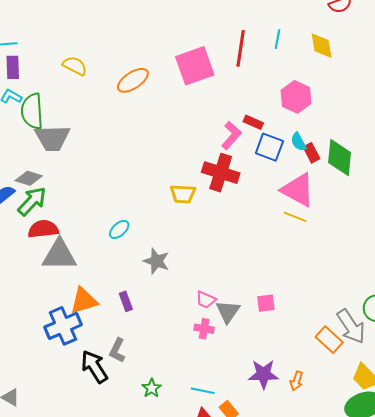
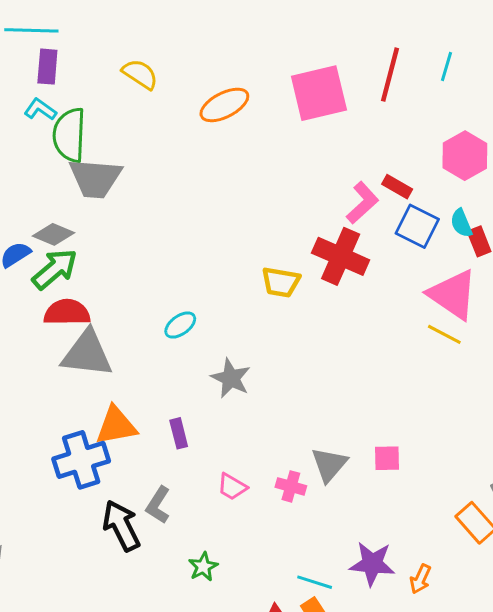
pink trapezoid: (206, 300) -> (232, 487), moved
cyan line: (203, 391) -> (315, 582), moved

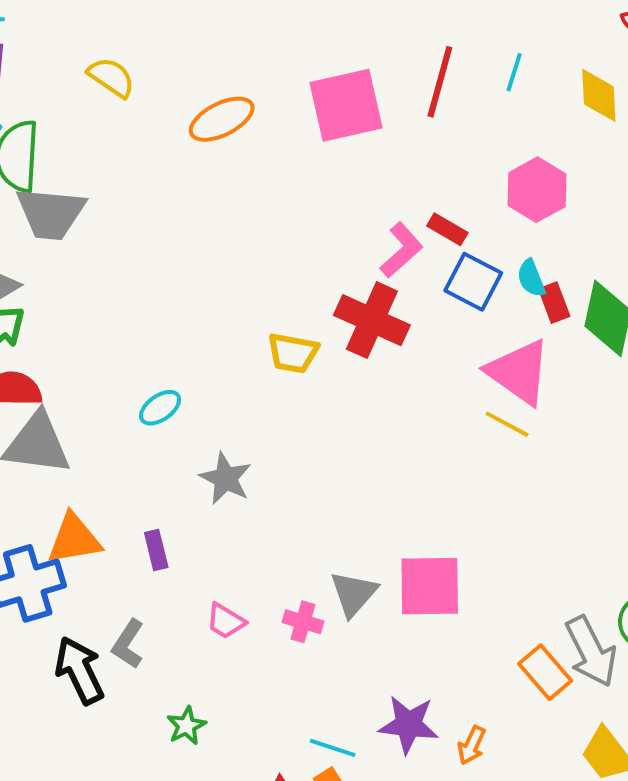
pink square: (387, 458) -> (430, 586), size x1.8

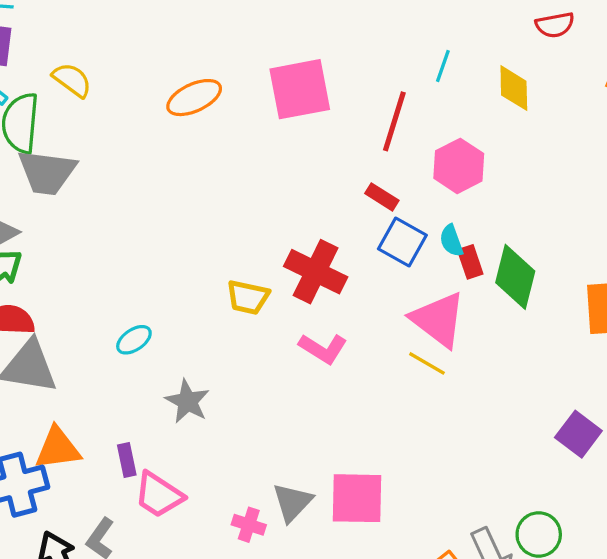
yellow semicircle: (111, 77) -> (72, 80), moved
red line: (440, 82) -> (394, 121), moved
pink L-shape: (401, 250) -> (323, 348), moved, turned 72
pink trapezoid: (226, 621) -> (159, 495), moved, size x1.5

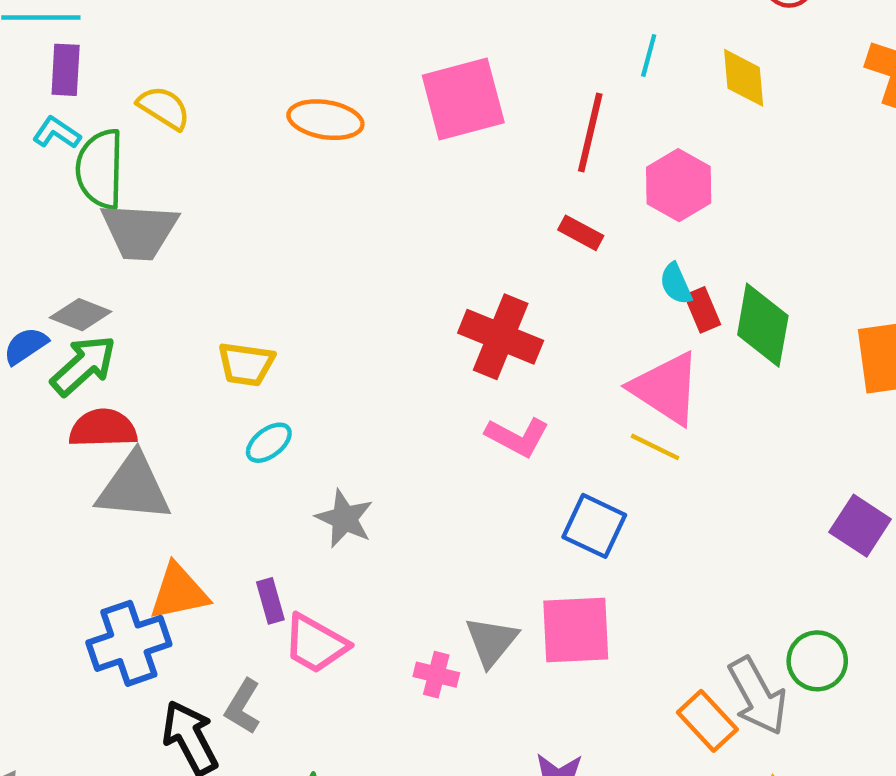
orange ellipse: (194, 98) -> (325, 120), turned 38
blue square: (402, 242) -> (594, 526), moved
yellow trapezoid: (248, 297) -> (246, 364), moved

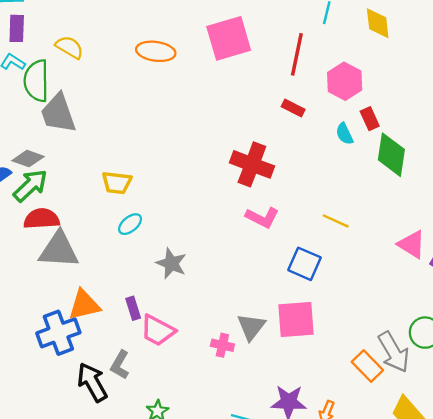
gray trapezoid: (139, 231) -> (58, 113), turned 69
red rectangle: (702, 310) -> (370, 119), moved
pink triangle: (666, 388) -> (412, 244), moved, size x0.7

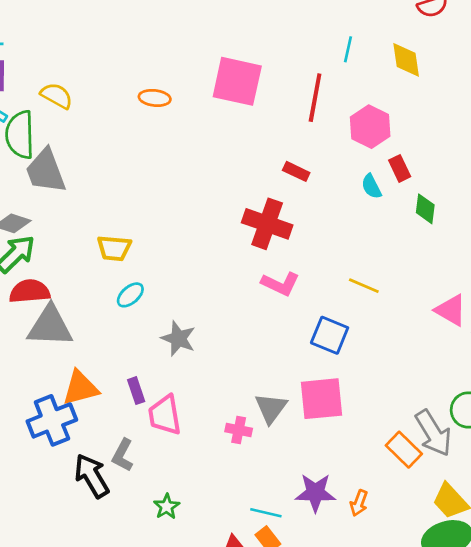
pink square: (229, 38) -> (237, 81), turned 30
orange ellipse: (156, 51) -> (155, 98), size x0.7
red rectangle: (293, 108) -> (296, 171), moved
green diamond: (391, 155) -> (425, 209), size x0.6
pink trapezoid: (158, 330) -> (165, 415), turned 54

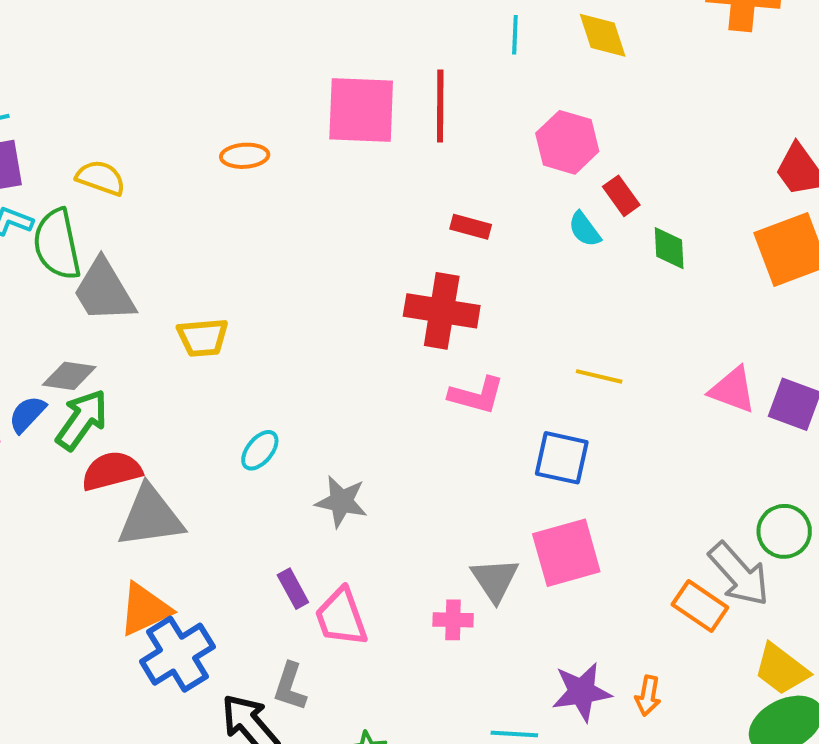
red line: (315, 98) -> (440, 106), moved
yellow trapezoid: (114, 248) -> (203, 337), moved
orange triangle: (80, 388) -> (145, 609), moved

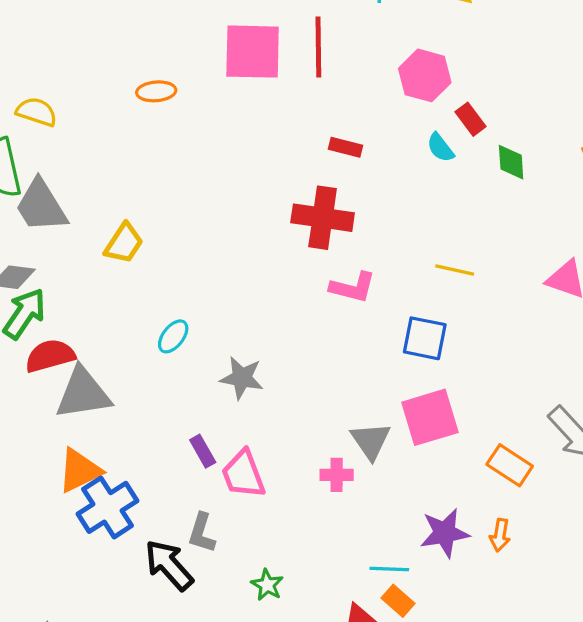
yellow trapezoid: (203, 337) -> (124, 243), turned -51
orange rectangle: (700, 606) -> (510, 465), moved

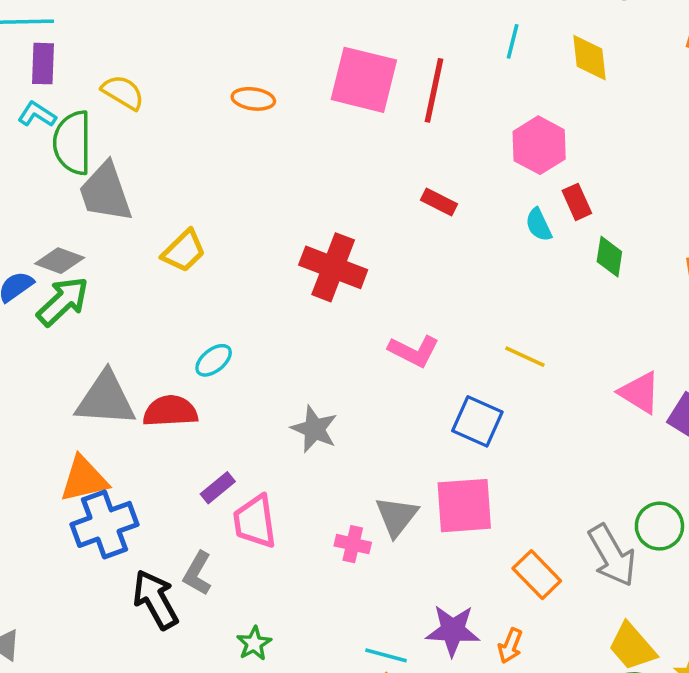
red cross: (323, 218) -> (333, 267), moved
red semicircle: (50, 356) -> (170, 411), moved
gray star: (242, 378) -> (314, 429), moved
purple rectangle: (203, 451) -> (218, 488), turned 68

